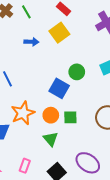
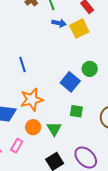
blue arrow: (31, 42) -> (59, 23), moved
orange circle: (51, 115) -> (33, 127), moved
pink rectangle: (25, 166) -> (17, 146), moved

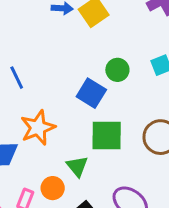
green square: (76, 111) -> (107, 136), size x1.6
orange circle: (33, 127) -> (53, 188), moved

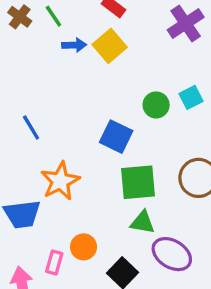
green circle: (117, 70) -> (156, 105), moved
green triangle: (77, 166) -> (143, 222), moved, turned -35

